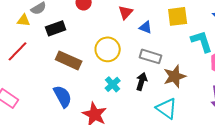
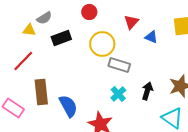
yellow circle: (108, 49) -> (102, 44), moved
gray rectangle: (151, 56) -> (119, 65), moved
brown rectangle: (69, 60) -> (41, 92), moved, turned 60

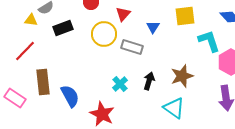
red triangle: (131, 22) -> (123, 14), moved
blue triangle: (151, 37) -> (153, 27), turned 40
gray rectangle: (119, 65) -> (132, 47), moved

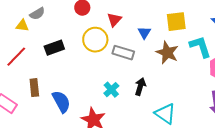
black rectangle: (63, 28) -> (54, 48), moved
brown star: (182, 76) -> (167, 53), moved, turned -30
brown rectangle: (43, 82) -> (34, 88), size x0.7

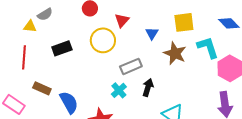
gray rectangle: (123, 53) -> (131, 66), moved, turned -40
red line: (16, 57) -> (24, 57), turned -40
brown rectangle: (34, 88) -> (42, 88), turned -60

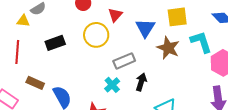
blue triangle: (152, 33) -> (145, 28), size x1.5

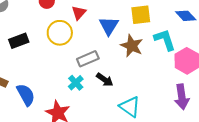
black arrow: (141, 82) -> (105, 80), turned 108

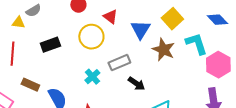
red triangle: (79, 13) -> (110, 17), turned -35
yellow square: (141, 15) -> (172, 19), turned -35
cyan cross: (76, 83) -> (92, 77), moved

